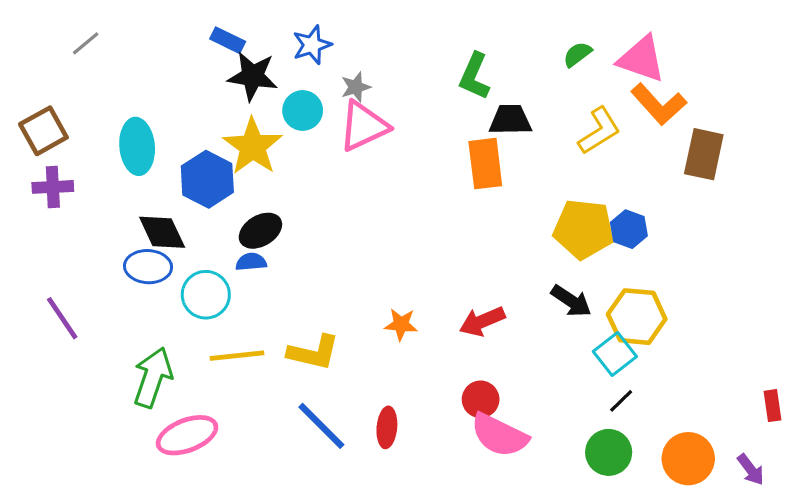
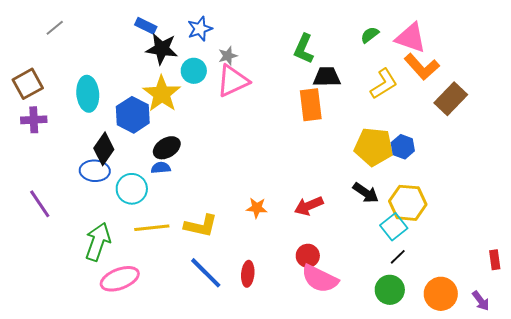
brown rectangle: (704, 154) -> (451, 99), turned 32
black diamond: (162, 232) -> (104, 149), turned 60

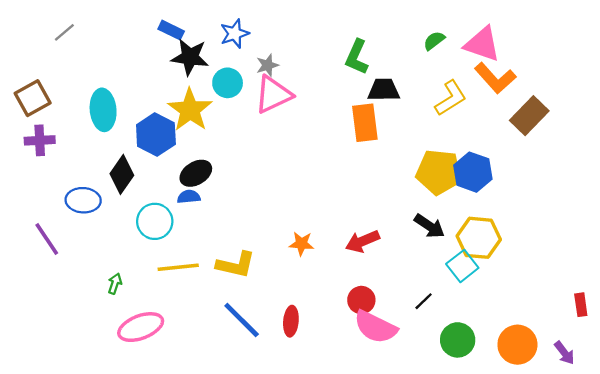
blue hexagon: (403, 147) -> (473, 172), size x1.4
blue ellipse: (95, 171) -> (83, 200), moved
green arrow: (98, 242) -> (115, 284), size x0.5
black line: (398, 257) -> (424, 301), moved

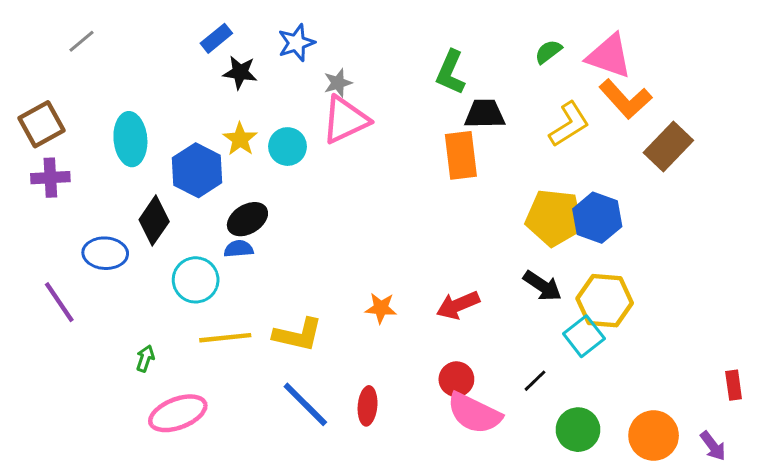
blue rectangle: (171, 30) -> (216, 38), turned -65
black star: (190, 57) -> (240, 72), size x0.7
cyan circle: (228, 83) -> (287, 147), moved
yellow star: (190, 110) -> (240, 139), size x0.6

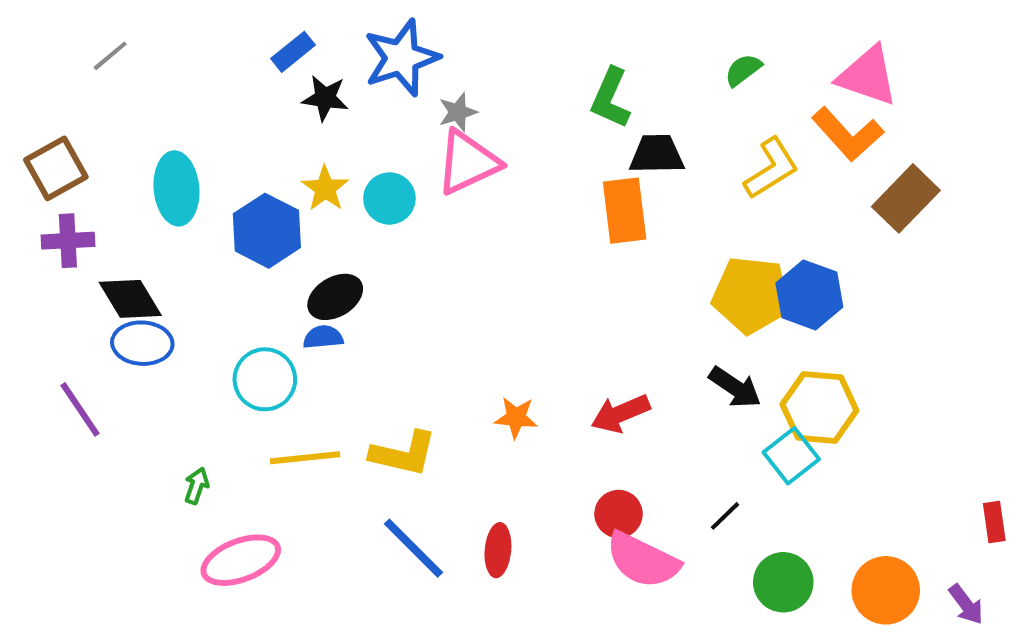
blue star: (296, 43) -> (402, 58), size x1.5
pink triangle: (609, 56) -> (868, 76), moved
black diamond: (154, 221) -> (130, 299), moved, turned -66

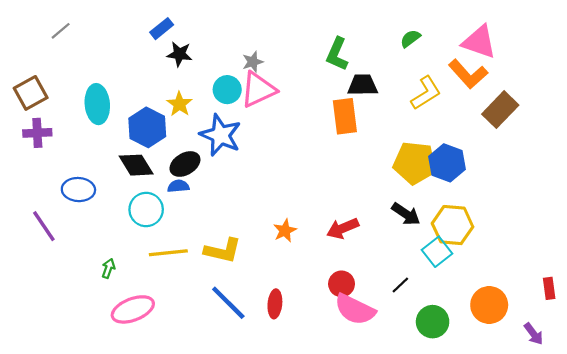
blue star: (402, 58) -> (221, 135), moved, turned -30
cyan circle: (389, 198) -> (227, 90), moved
black diamond: (130, 299) -> (136, 165), moved
orange star: (516, 418) -> (285, 231), turned -30
orange circle: (886, 590) -> (489, 305), moved

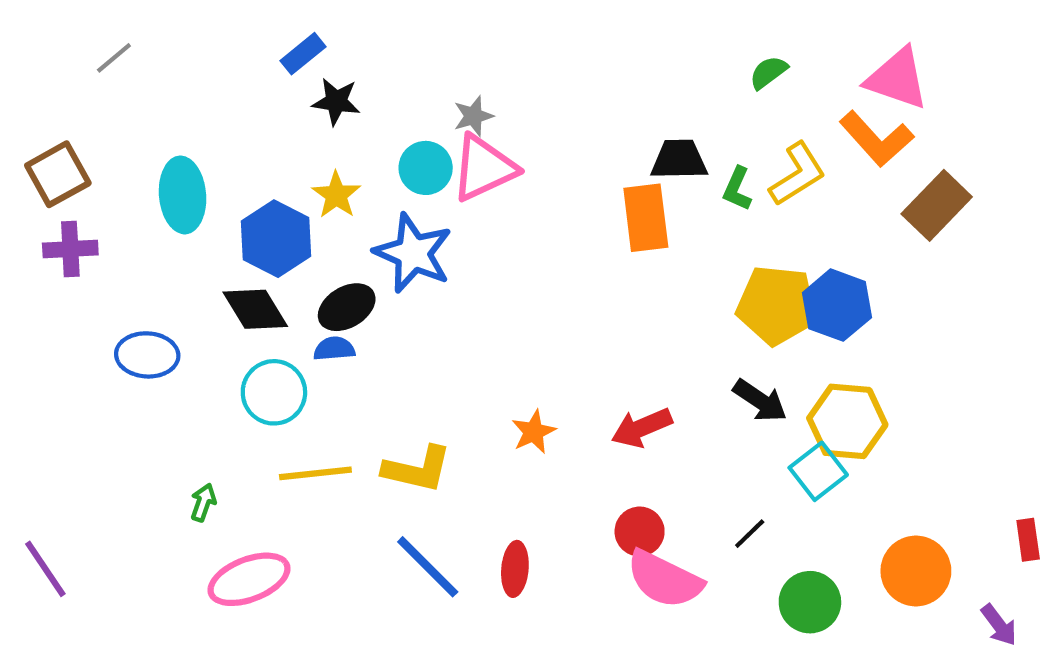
green L-shape: (337, 54) -> (737, 189), moved, size x0.7
purple line: (44, 226) -> (45, 569), moved

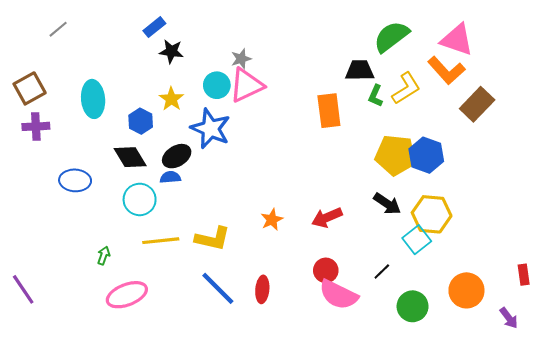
green semicircle: (768, 72) -> (391, 37), size x1.8
black trapezoid: (679, 160) -> (360, 70), moved
blue hexagon: (276, 239) -> (141, 121), size x0.7

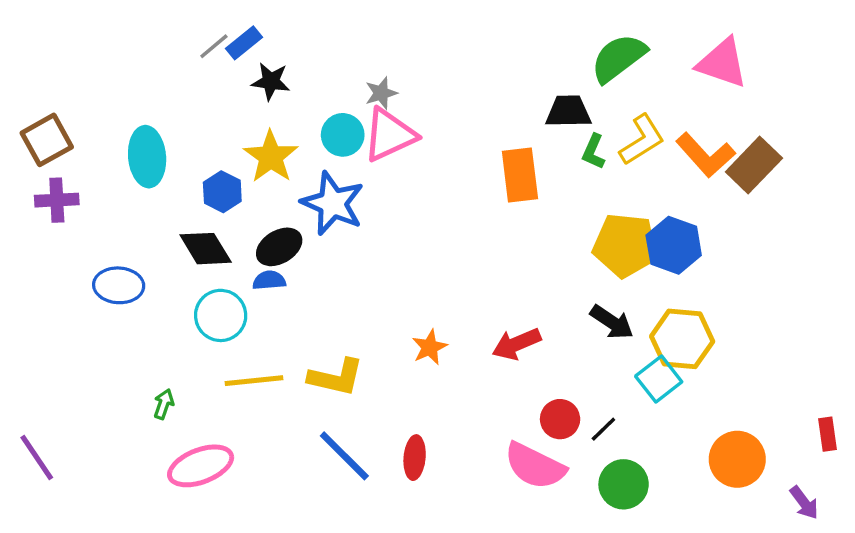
gray line: (58, 29) -> (214, 46), moved
orange L-shape: (446, 70) -> (705, 155), moved
yellow star: (171, 99) -> (271, 157), size x1.4
red circle: (326, 270) -> (560, 419), moved
green circle: (413, 306) -> (624, 484), moved

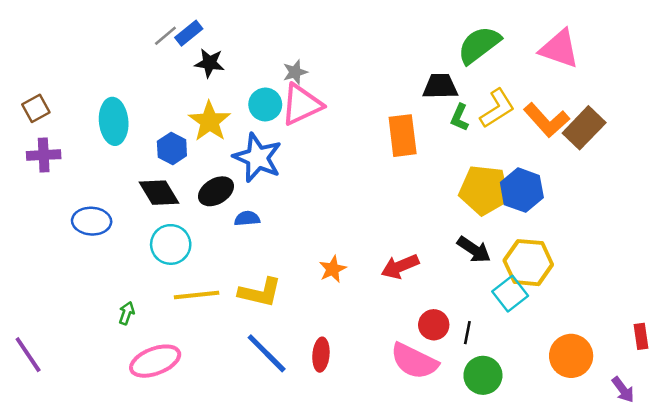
brown square: (47, 140) -> (36, 108), size x0.7
blue semicircle: (269, 280) -> (247, 219), moved
black line: (603, 429) -> (467, 333), turned -35

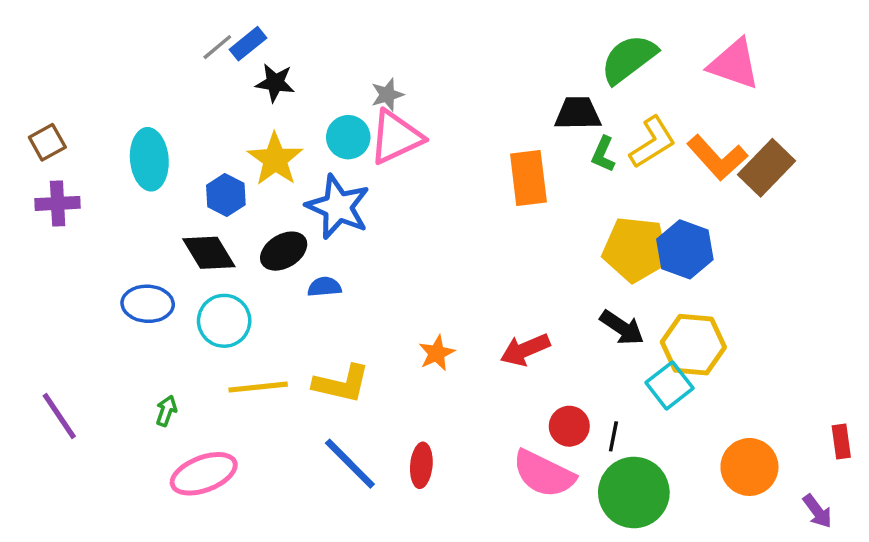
blue ellipse: (92, 221) -> (148, 304), moved
purple line: (28, 355) -> (59, 416), moved
green circle: (483, 375) -> (634, 492), size x1.4

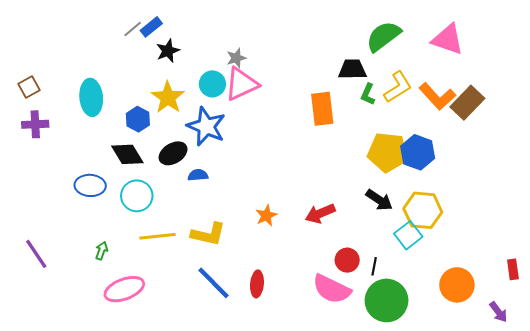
black star: (275, 83) -> (168, 51), turned -30

